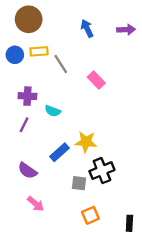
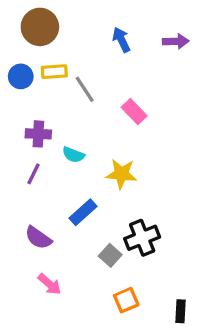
yellow star: (86, 142) -> (121, 174), moved
gray square: (79, 183) -> (110, 255), turned 35

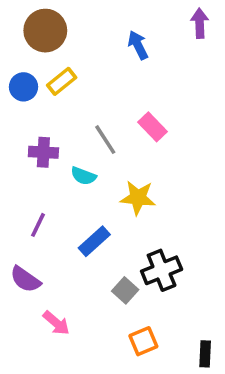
purple arrow: (176, 41) -> (200, 23), moved, turned -90
yellow rectangle: (54, 72) -> (62, 81), turned -35
gray line: (85, 89) -> (105, 140), moved
purple line: (34, 174) -> (38, 225), moved
purple semicircle: (38, 238) -> (25, 279), moved

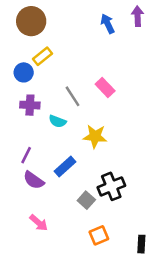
blue arrow: (138, 45) -> (108, 24), moved
blue circle: (23, 87) -> (24, 72), moved
purple semicircle: (25, 279) -> (34, 180), moved

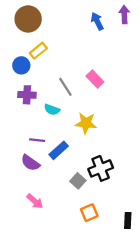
purple line: (26, 155) -> (37, 140), moved, turned 70

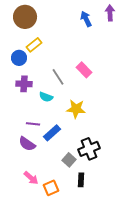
orange square: (89, 213) -> (51, 188), moved
black rectangle: (128, 221) -> (81, 180), moved

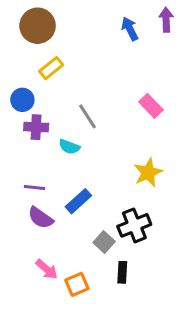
blue circle: (19, 58) -> (22, 100), moved
pink rectangle: (84, 70) -> (151, 106), moved
yellow star: (76, 109) -> (148, 172), moved, turned -30
purple line: (33, 124) -> (35, 188), moved

